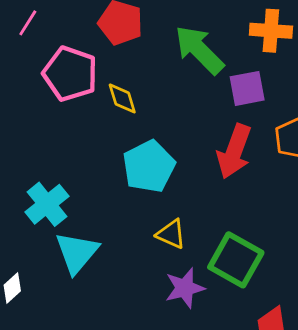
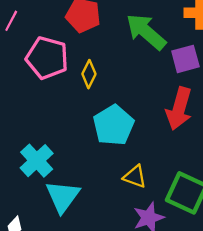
yellow diamond: (122, 98) -> (89, 74), turned 48

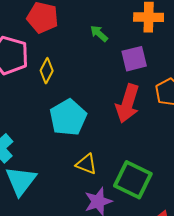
green arrow: (146, 32) -> (99, 33), size x0.5

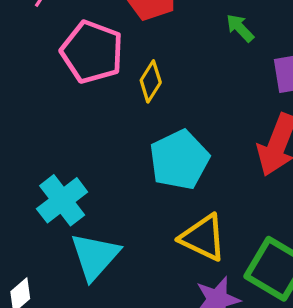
yellow triangle: (86, 164) -> (203, 238), size x1.4

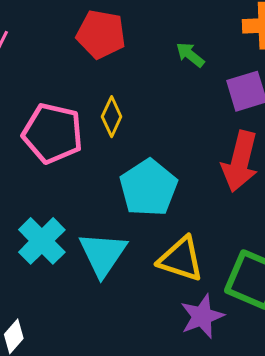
pink pentagon: (92, 52) -> (53, 133), moved
cyan triangle: (95, 256) -> (103, 254), moved

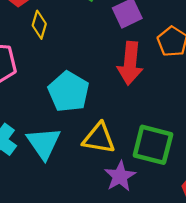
yellow diamond: (112, 117) -> (39, 25), moved

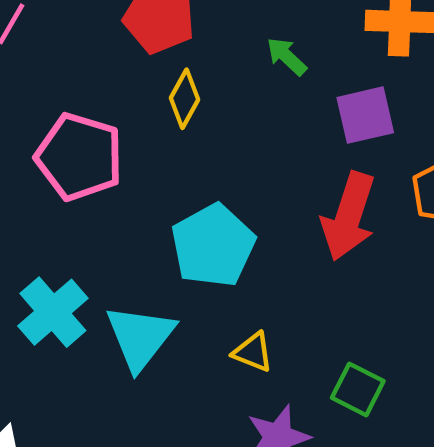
yellow triangle: (99, 138) -> (253, 352), size x0.6
green square: (153, 145) -> (358, 389), size x0.6

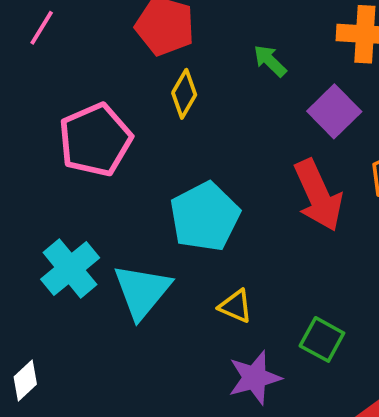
purple square: (365, 115) -> (334, 111), turned -33
pink pentagon: (79, 157) -> (95, 140), turned 30
red arrow: (349, 216) -> (318, 195), turned -44

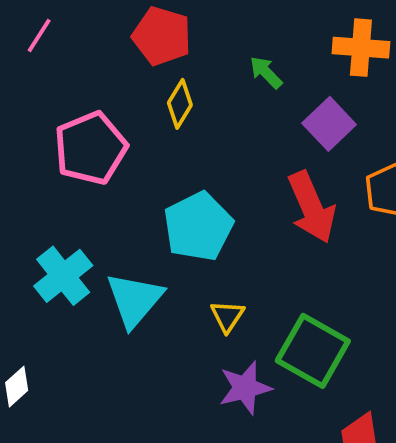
yellow triangle: (236, 306) -> (227, 316), turned 39
green square: (322, 339) -> (313, 351), size x1.6

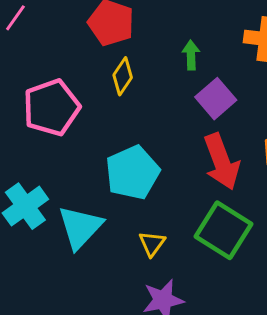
green arrow: (266, 72) -> (191, 55), turned 40
purple square: (329, 124) -> (216, 99), moved
green square: (313, 351) -> (224, 230), moved

